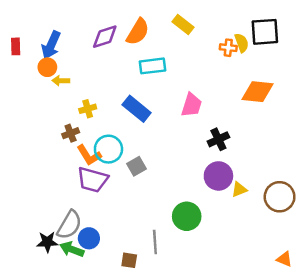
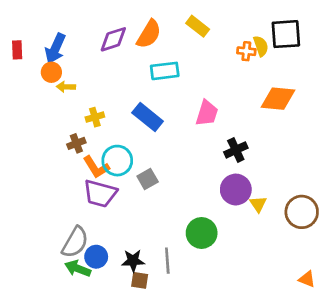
yellow triangle: (239, 189) -> (258, 204), turned -42
black star: (47, 242) -> (133, 261), moved

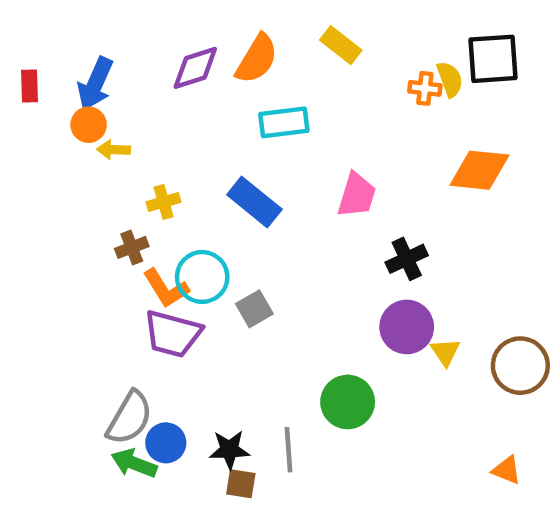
orange triangle: (307, 279) -> (507, 470), moved

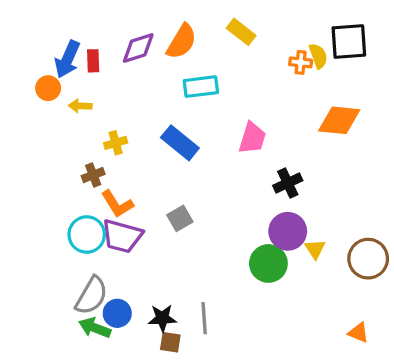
red rectangle: (29, 86) -> (93, 61), moved
orange circle: (89, 125) -> (48, 88), moved
cyan circle: (202, 277) -> (87, 235), moved
green circle: (348, 402) -> (268, 263), moved

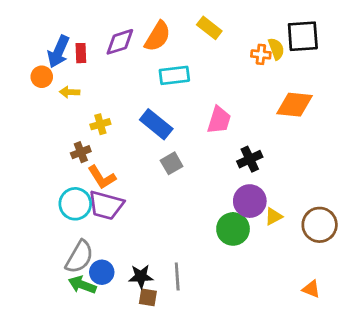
gray square: (180, 218) -> (172, 163), moved
yellow triangle: (315, 249) -> (273, 216), turned 36

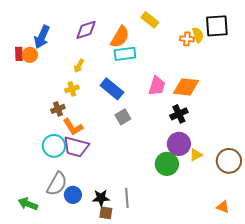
orange semicircle: (158, 36) -> (120, 37), moved
red rectangle: (81, 53) -> (19, 54), moved
yellow arrow: (70, 92) -> (79, 66), moved, turned -64
orange diamond: (294, 105) -> (186, 87), moved
green arrow: (82, 285) -> (28, 204), moved

